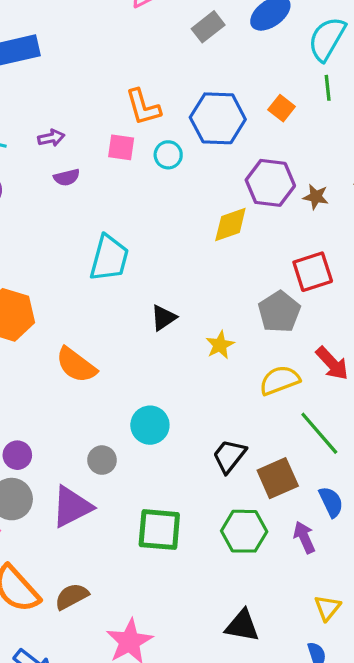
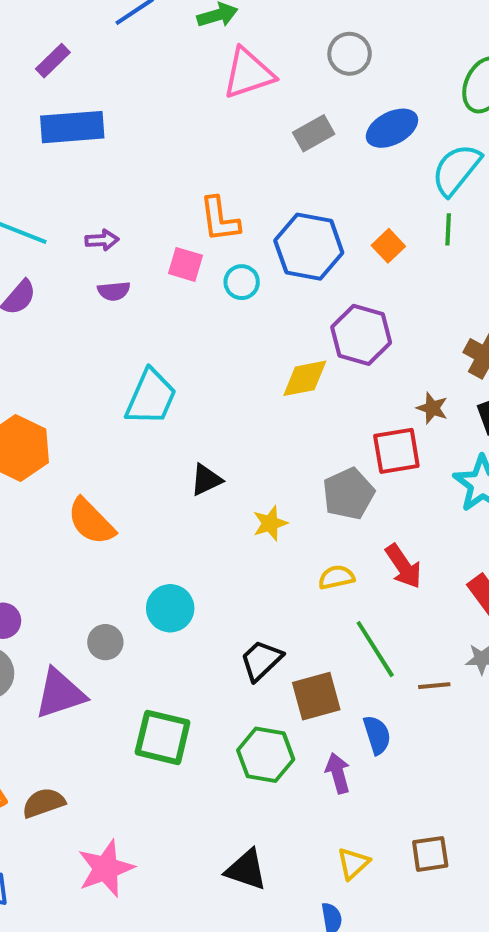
brown star: (316, 197) -> (432, 408), moved
yellow semicircle: (280, 380) -> (336, 577), size x0.7

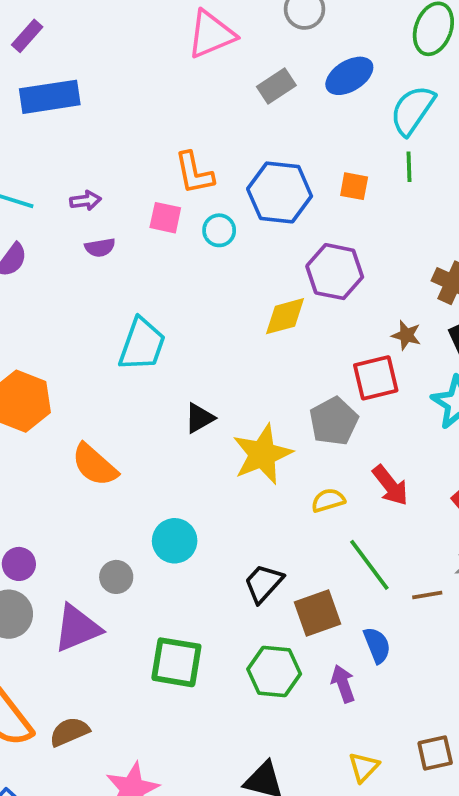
orange square: (388, 246) -> (354, 186), turned -32
yellow star: (270, 523) -> (262, 454), size x1.8

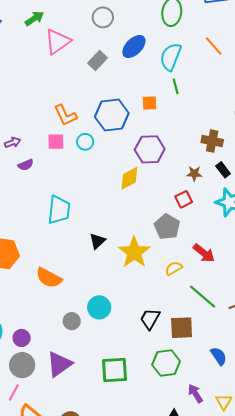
red square: (376, 378) -> (184, 199), size x0.7
gray circle: (116, 577) -> (72, 321), moved
brown square: (318, 613) -> (182, 328), turned 30
blue semicircle: (377, 645) -> (219, 356), moved
purple arrow: (343, 684) -> (195, 393), moved

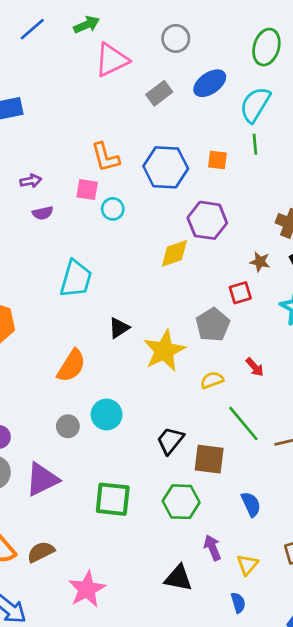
cyan circle: (85, 142) -> (113, 209), moved
red arrow: (204, 253) -> (255, 367), size x0.7
orange semicircle: (49, 278) -> (71, 366), moved, turned -96

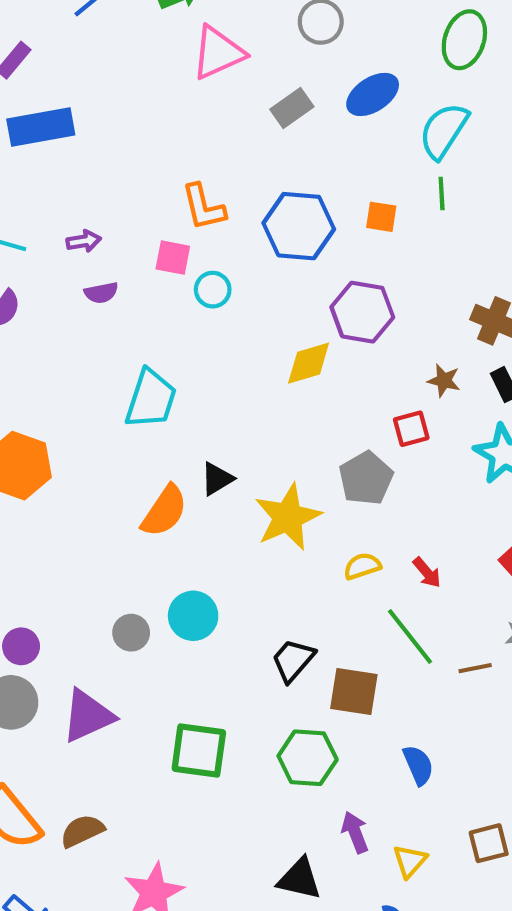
orange semicircle: (71, 366) -> (164, 511), moved
red arrow: (255, 367) -> (427, 573), moved

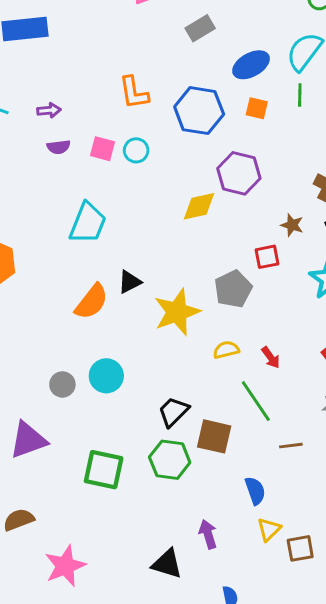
blue ellipse: (373, 94) -> (251, 65), moved
pink square: (173, 258) -> (102, 149), moved
brown line: (475, 668) -> (291, 446), moved
green hexagon: (308, 758) -> (170, 460), moved
yellow triangle: (410, 861) -> (269, 529), moved

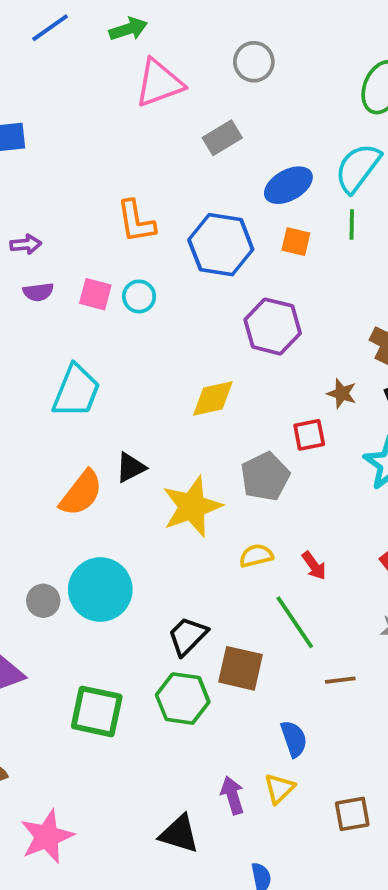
yellow diamond: (199, 206) -> (213, 399), moved
cyan circle: (106, 376) -> (100, 590), size x1.4
yellow triangle: (269, 529) -> (279, 788), moved

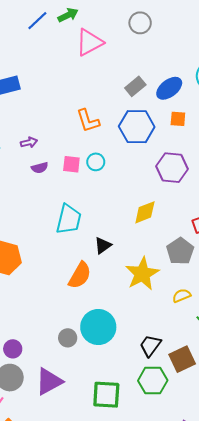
blue line: (50, 28) -> (37, 21), moved
gray rectangle: (222, 138) -> (135, 86), moved
black triangle: (131, 467) -> (103, 245), moved
brown square: (240, 668) -> (182, 359), turned -30

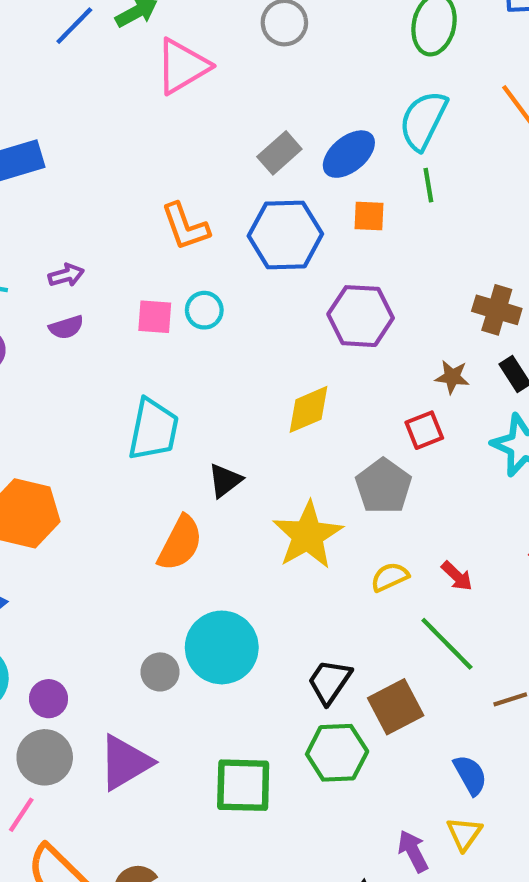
purple semicircle: (40, 168) -> (66, 327), moved

